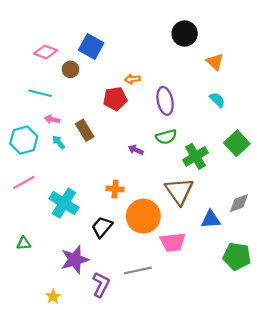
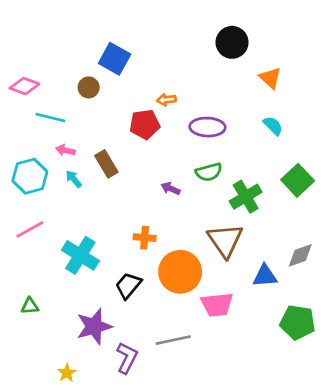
pink diamond: (45, 52) -> (24, 86), moved
purple ellipse: (165, 101) -> (207, 127), turned -76

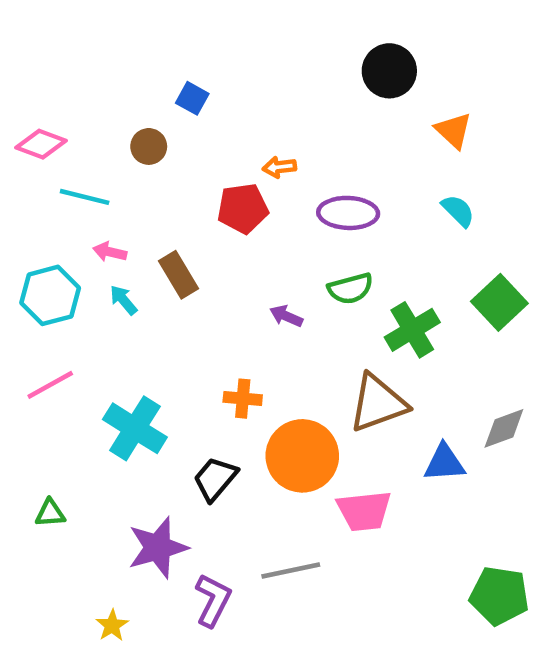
blue square: (115, 59) -> (192, 98), size x0.6
brown triangle: (225, 240) -> (378, 403), turned 45
green pentagon: (298, 322) -> (499, 596), moved

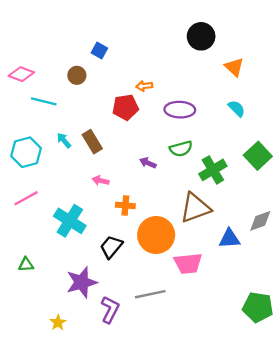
pink arrow: (110, 252) -> (101, 181), moved
cyan arrow: (123, 300) -> (64, 140), moved

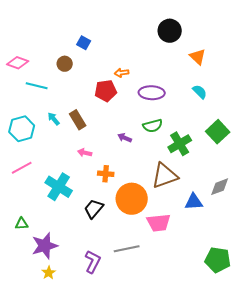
purple star: (82, 282) -> (45, 246), moved

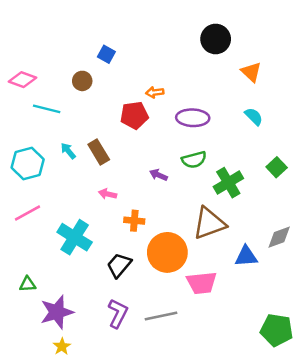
green square: (218, 132) -> (277, 167), size x0.7
purple L-shape: (93, 262) -> (118, 313), moved

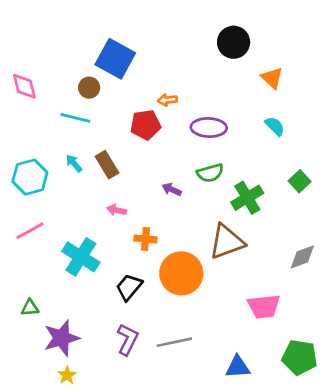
blue square: (106, 54) -> (115, 59), size x2.0
pink diamond: (22, 80) -> (24, 86), turned 56
cyan line: (47, 109) -> (75, 118), moved
blue triangle: (246, 256) -> (238, 367), moved
pink trapezoid: (202, 283) -> (264, 306), moved

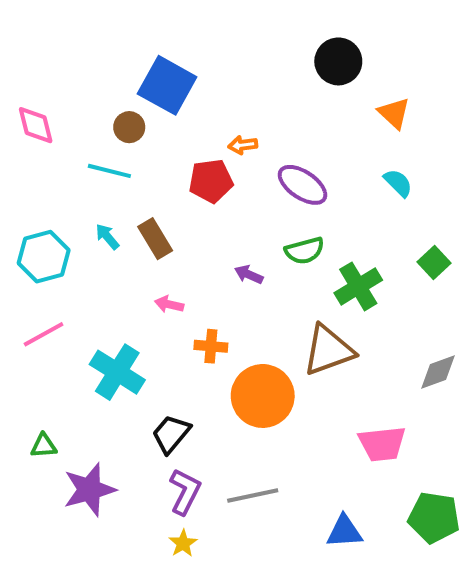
purple ellipse: (209, 128) -> (302, 185), turned 32
black trapezoid: (129, 287) -> (171, 434), moved
yellow star: (67, 375) -> (183, 543), moved

